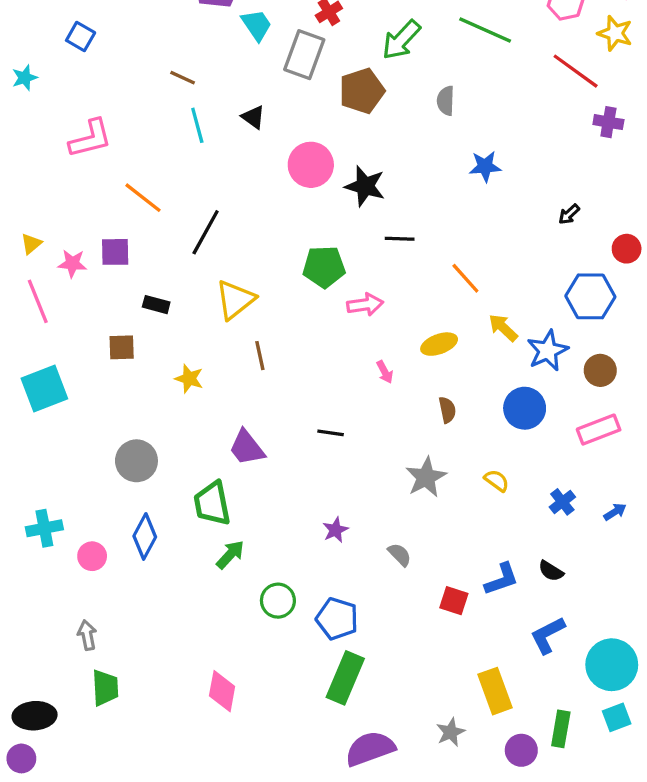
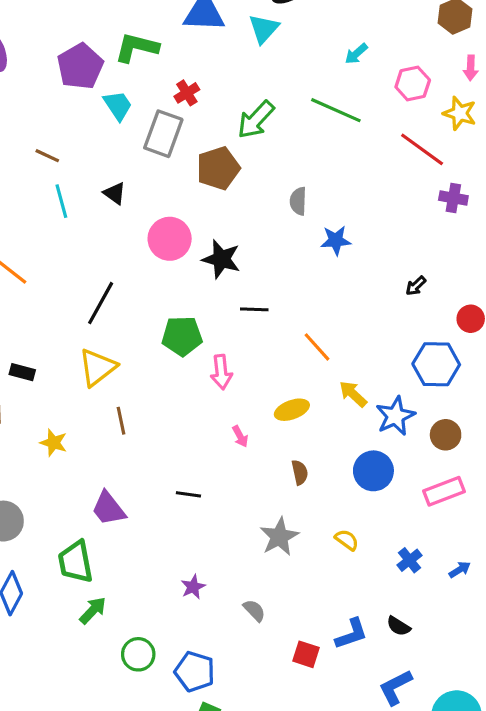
gray semicircle: (446, 101) -> (298, 201), moved
black line: (206, 232) -> (101, 303), moved
pink arrow: (365, 305) -> (221, 372), turned 92

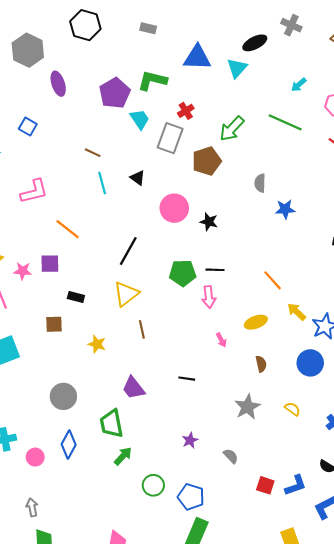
black star: (221, 259) -> (209, 222), size x0.7
black line: (254, 309) -> (215, 270), moved
blue L-shape: (351, 634) -> (296, 485), moved

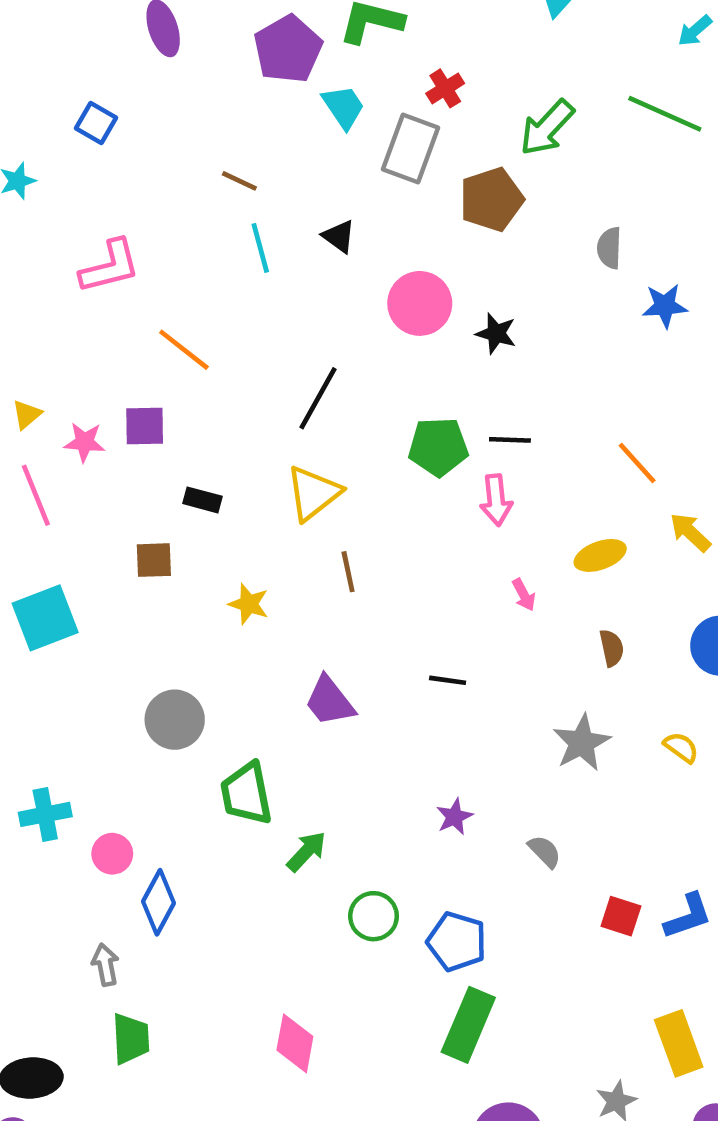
green trapezoid: (112, 424) -> (246, 794), moved
blue diamond: (69, 445) -> (158, 902), moved

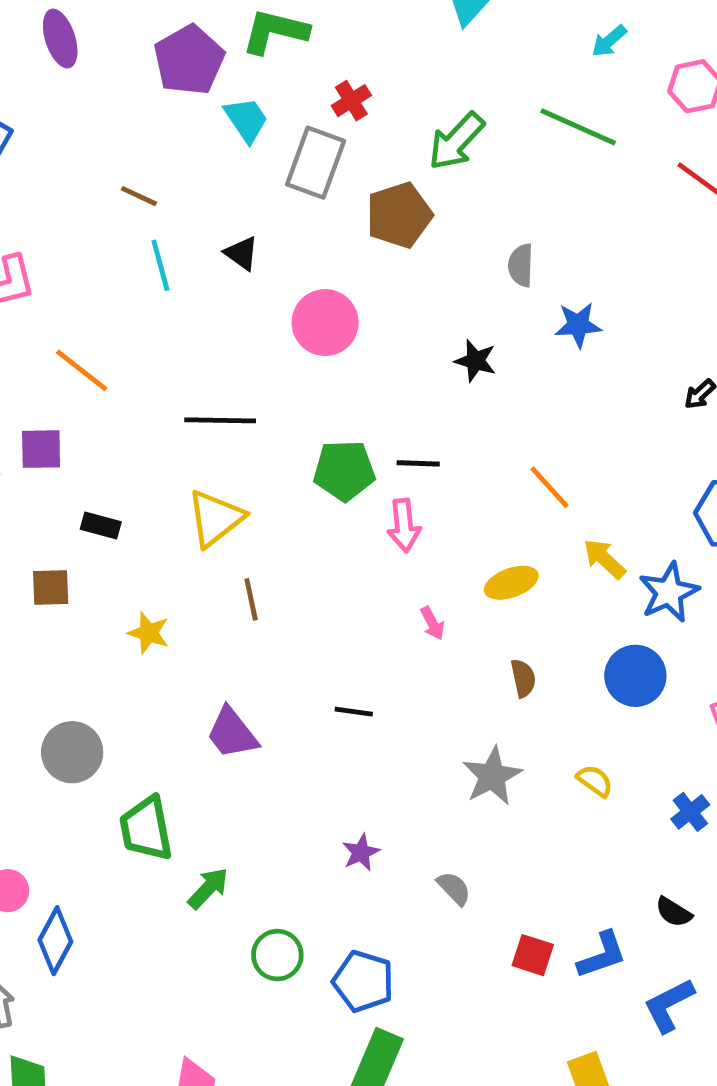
black star: (496, 333) -> (475, 361), moved
black line: (318, 398) -> (220, 420), turned 62

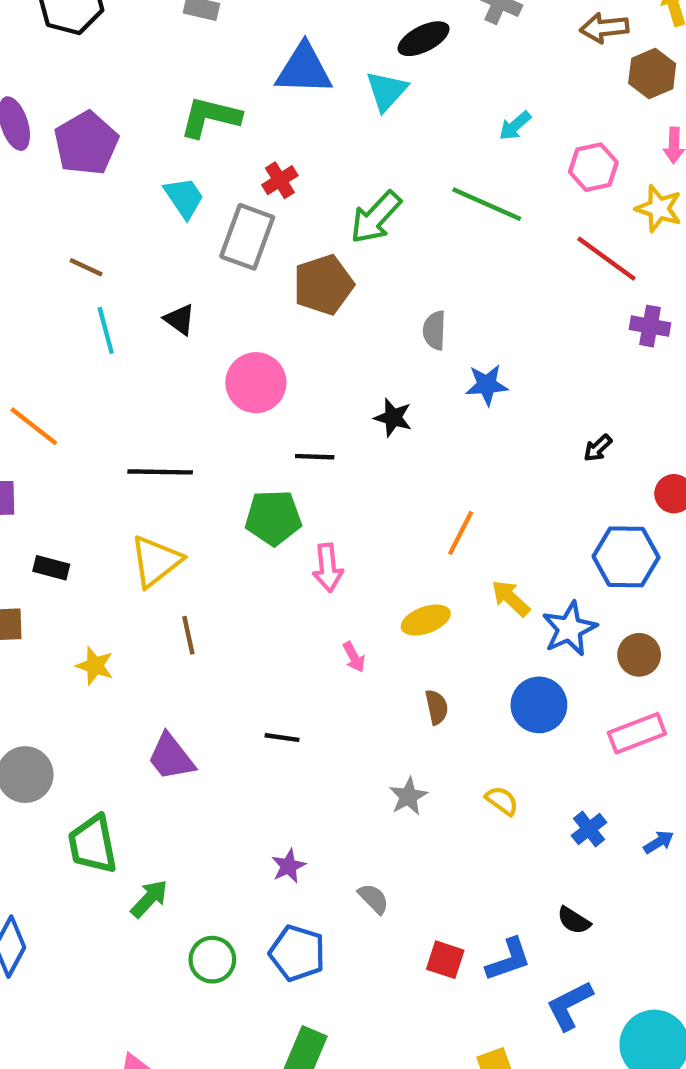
purple pentagon: (189, 60) -> (86, 143), moved
black line: (418, 463) -> (315, 457), moved
orange line: (549, 487) -> (461, 533), turned 69
gray star: (492, 776) -> (408, 796), size x0.7
blue pentagon: (363, 981) -> (297, 953), moved

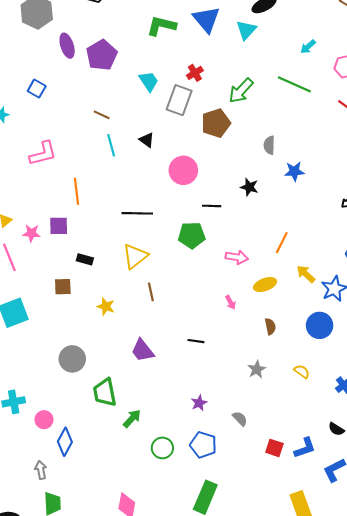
blue triangle: (304, 69) -> (206, 19), turned 48
green L-shape: (210, 117) -> (161, 26), moved
orange line: (34, 426) -> (76, 191), turned 45
pink arrow: (328, 568) -> (237, 257), moved, turned -75

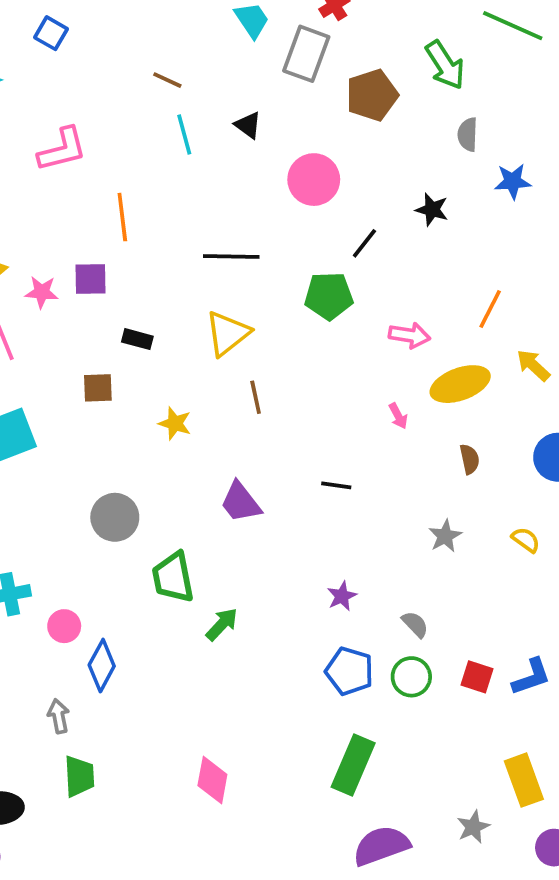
green arrow: (241, 91) -> (445, 65), moved, turned -76
black line: (212, 206) -> (364, 243), turned -54
yellow ellipse: (265, 285) -> (460, 384), size x1.4
green circle: (162, 448) -> (411, 677), moved

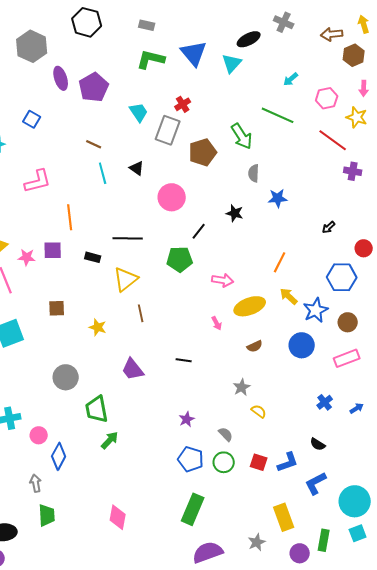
orange line: (490, 309) -> (280, 262), moved
black rectangle: (137, 339) -> (93, 257), moved
brown semicircle: (469, 459) -> (255, 346), turned 77
yellow semicircle: (526, 540) -> (259, 411), moved
green arrow: (222, 624) -> (110, 440), moved

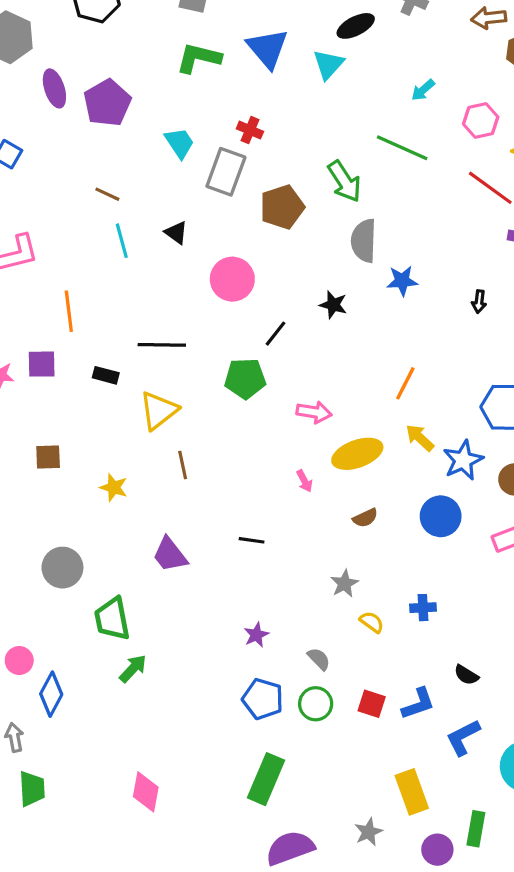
red cross: (183, 104) -> (250, 130), turned -35
gray semicircle: (254, 173) -> (364, 241), size x1.5
black arrow: (329, 227) -> (479, 302), moved, turned -40
blue cross: (325, 402) -> (423, 608), moved, turned 35

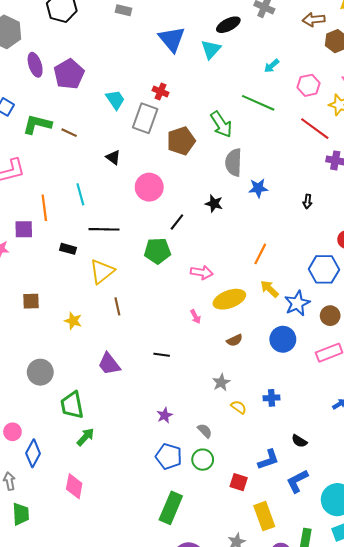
green L-shape: (199, 58) -> (37, 124), moved
cyan line: (122, 241) -> (80, 194), moved
purple square: (42, 364) -> (24, 229), moved
red square: (372, 704) -> (239, 482), moved
pink diamond: (146, 792) -> (74, 486), moved

